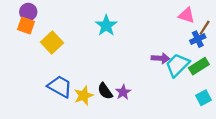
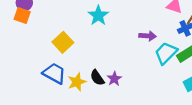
yellow square: (52, 42) -> (63, 42), moved
purple arrow: (160, 58) -> (148, 36), moved

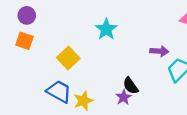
orange square: (22, 15) -> (24, 41), moved
black semicircle: (97, 78) -> (131, 86), moved

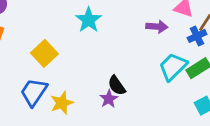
purple arrow: (159, 51) -> (157, 27), moved
blue trapezoid: (59, 91) -> (34, 92), turned -85

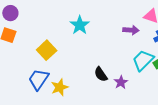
purple star: (109, 99) -> (121, 82), moved

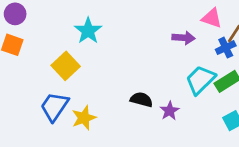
cyan star: (80, 25) -> (88, 31), moved
black semicircle: (101, 74) -> (141, 100), turned 140

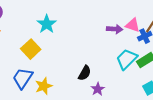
pink triangle: (212, 18) -> (133, 25), moved
black semicircle: (141, 100) -> (85, 73), turned 105
purple star: (170, 111) -> (98, 89), moved

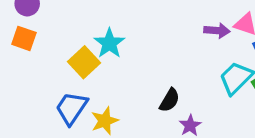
cyan star: (47, 24) -> (109, 43), moved

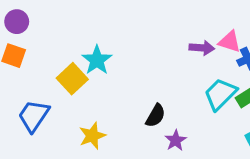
blue trapezoid: (71, 108) -> (34, 116), moved

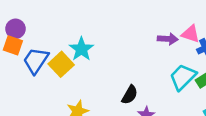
purple circle: (17, 22) -> (15, 29), moved
blue trapezoid: (34, 116) -> (36, 60), moved

